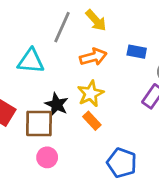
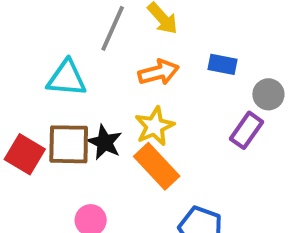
orange rectangle: (92, 121) -> (157, 166), size x1.6
brown square: (39, 123) -> (69, 144), moved

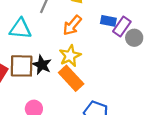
orange arrow: (159, 72) -> (72, 25), turned 145
purple rectangle: (246, 130) -> (122, 26), moved

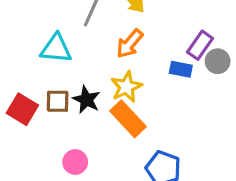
blue rectangle: (108, 21) -> (181, 69), moved
brown square: (22, 66) -> (58, 101), size x0.7

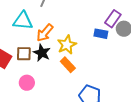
orange arrow: (130, 44) -> (45, 33), moved
orange rectangle: (128, 119) -> (68, 65), size x0.7
pink circle: (75, 162) -> (27, 83), moved

